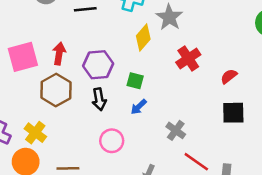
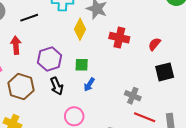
red arrow: (59, 54) -> (16, 45), moved
red cross: (188, 59) -> (119, 38), turned -30
gray cross: (176, 130) -> (133, 96), moved

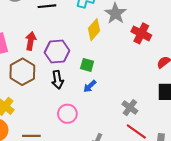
red cross: (119, 38) -> (141, 33), moved
red arrow: (16, 45) -> (31, 41), moved

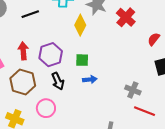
red cross: (141, 33) -> (126, 17), turned 30
blue arrow: (90, 86) -> (90, 79), turned -128
pink circle: (67, 114) -> (46, 108), moved

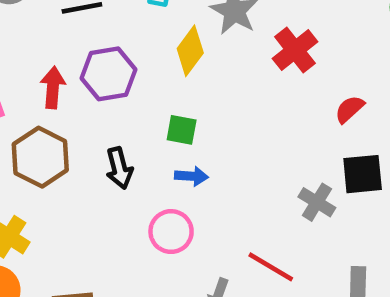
purple hexagon: (51, 55) -> (109, 74), moved
gray cross: (133, 90) -> (317, 202), moved
pink circle: (46, 108) -> (171, 232), moved
red line: (145, 111) -> (271, 267), moved

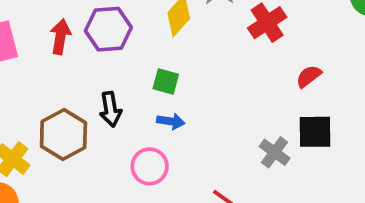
brown hexagon: (40, 157) -> (63, 134), moved

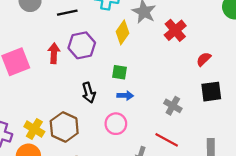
brown hexagon: (63, 134) -> (64, 127), moved
gray cross: (275, 152) -> (173, 106), moved

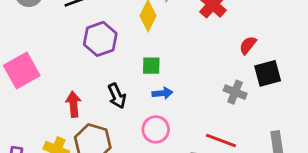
red arrow: (54, 53) -> (73, 104), moved
red semicircle: (204, 59) -> (248, 45), moved
gray cross: (173, 106) -> (235, 92), moved

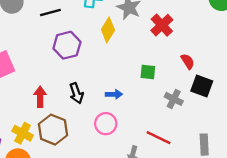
red semicircle: (248, 45) -> (188, 61), turned 105
green square: (151, 66) -> (148, 72), moved
black square: (268, 73) -> (202, 86), turned 30

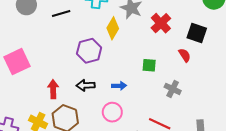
purple hexagon: (67, 45) -> (89, 51), moved
black square: (202, 86) -> (197, 33), moved
black arrow: (76, 93) -> (86, 85), turned 108

